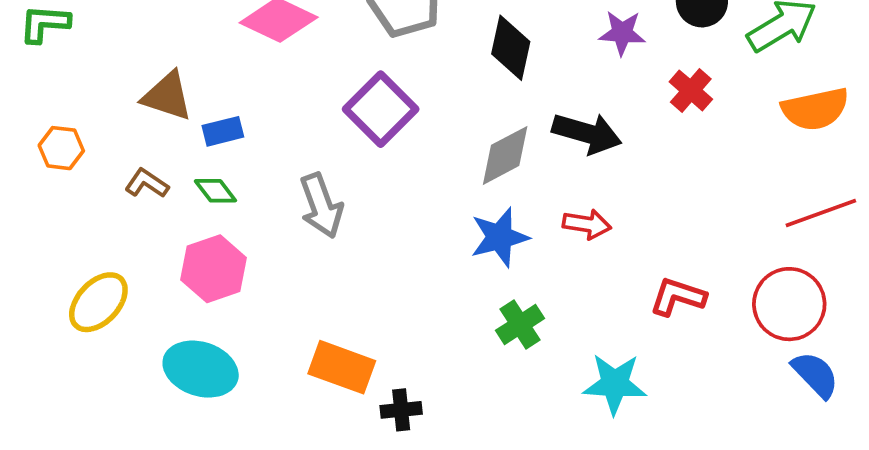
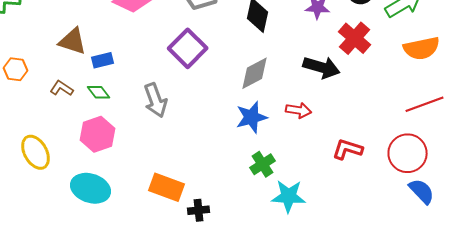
red cross: (691, 90) -> (355, 38), size x1.4
black arrow: (587, 133) -> (322, 67), moved
yellow ellipse: (98, 302) -> (36, 152), turned -72
cyan star: (615, 384) -> (289, 196), moved

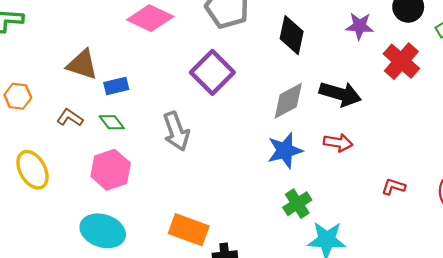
black arrow: (322, 67) -> (340, 94), moved
red L-shape: (348, 149) -> (393, 187), size x0.7
yellow ellipse: (36, 152) -> (33, 170), moved

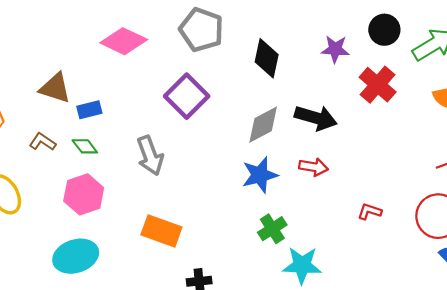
orange rectangle: (189, 230) -> (161, 231), moved
cyan ellipse: (103, 231) -> (76, 256), turned -36

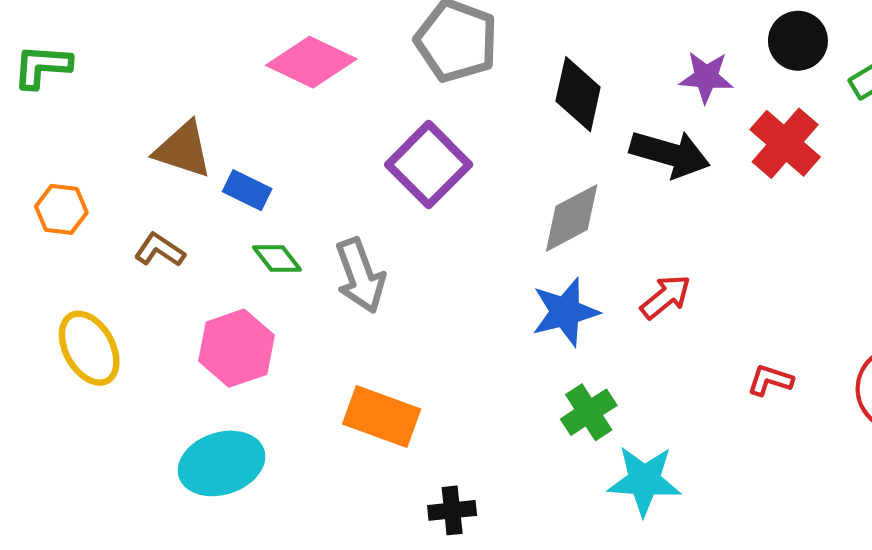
blue rectangle: (89, 110) -> (247, 190), turned 40
black arrow: (316, 118) -> (670, 154), moved
green diamond: (85, 146) -> (277, 258), moved
red arrow: (313, 167) -> (666, 297), turned -48

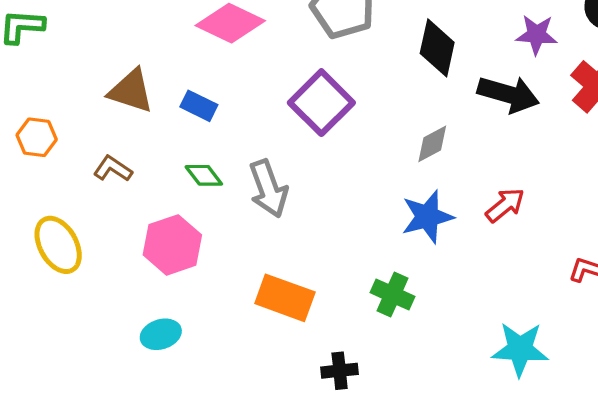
blue rectangle: (247, 190) -> (199, 106), moved
gray diamond: (572, 218) -> (432, 144), size x0.7
green cross: (589, 412) -> (393, 295), moved, turned -33
cyan ellipse: (222, 463) -> (161, 334), size x0.6
cyan star: (644, 481) -> (520, 349), moved

